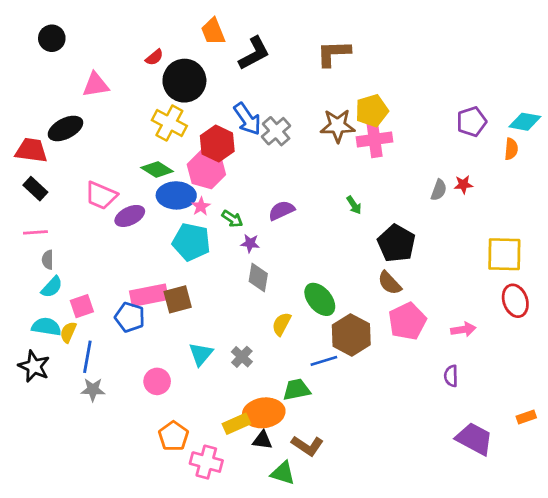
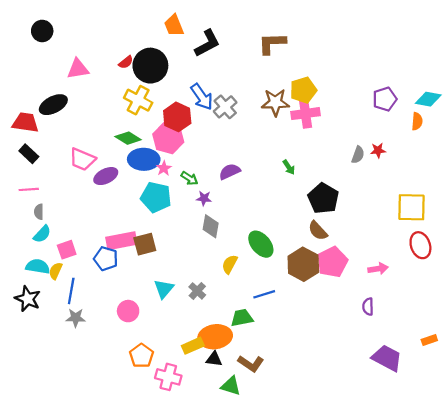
red semicircle: (154, 57) -> (126, 62), moved
brown hexagon: (351, 335) -> (303, 264), moved

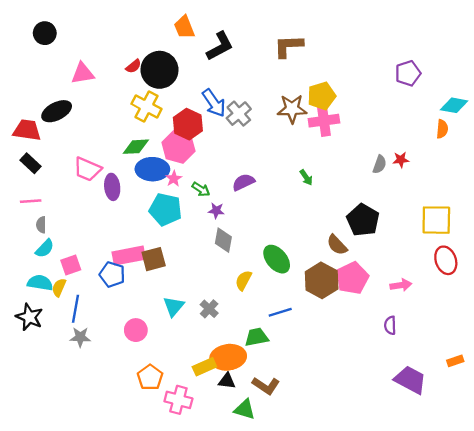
purple pentagon: (385, 99) -> (408, 73), moved
green diamond: (128, 138) -> (136, 147), turned -35
purple ellipse: (106, 176) -> (112, 187), turned -70
black pentagon: (323, 198) -> (363, 220), moved

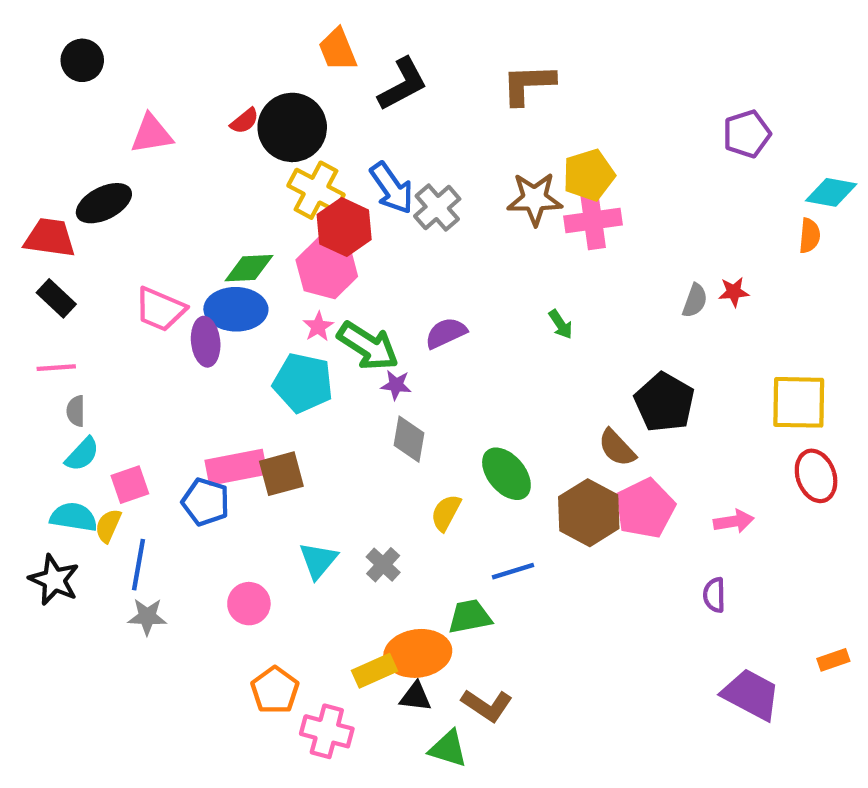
yellow cross: (146, 106) -> (316, 190), moved
blue ellipse: (152, 169) -> (236, 309), moved
green arrow: (201, 189) -> (368, 346), size x1.8

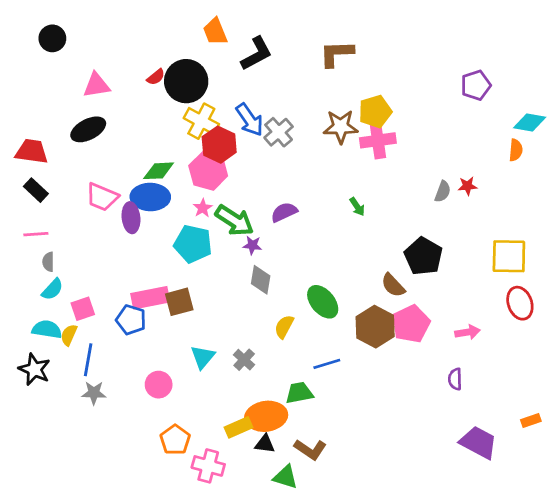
black ellipse: (104, 203) -> (88, 129), moved

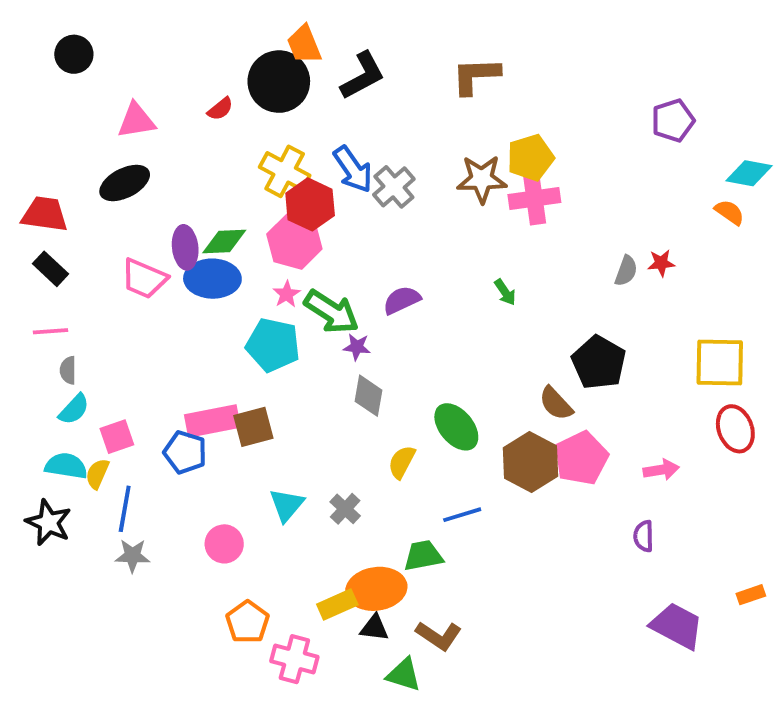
black circle: (186, 81) -> (279, 82), moved
orange semicircle: (516, 150) -> (729, 212), turned -60
purple ellipse: (131, 218) -> (185, 247), moved

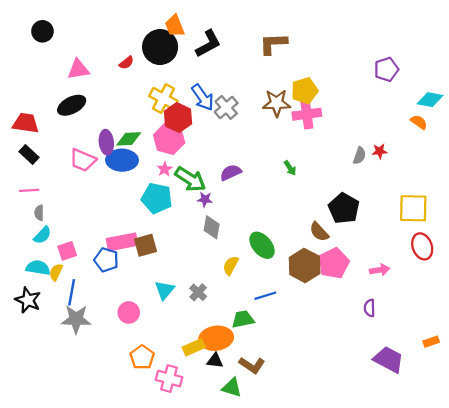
gray star: (132, 556) -> (76, 319), size x1.5

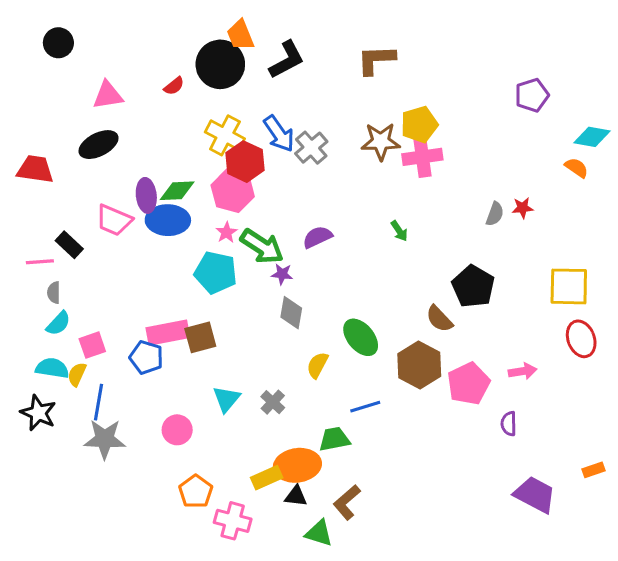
black rectangle: (29, 155) -> (69, 245), moved
pink pentagon: (334, 263) -> (469, 384), moved
brown L-shape: (252, 365) -> (347, 502), turned 105

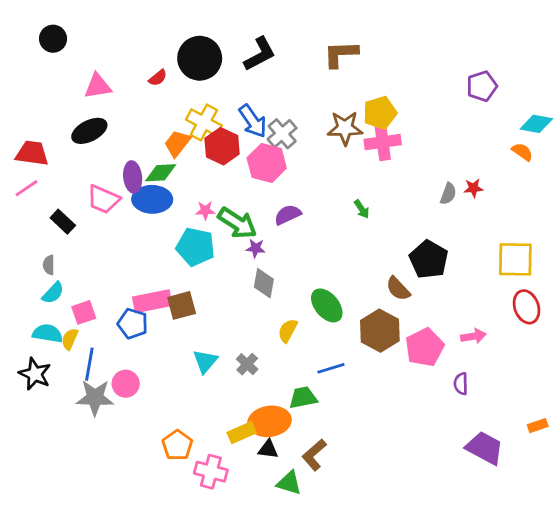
orange trapezoid: (240, 35) -> (177, 143), moved, turned 60
pink hexagon: (233, 191) -> (267, 163), moved
pink star: (226, 232) -> (205, 210), turned 30
pink line: (40, 262) -> (26, 188), moved, turned -30
pink circle: (177, 430) -> (126, 384), moved

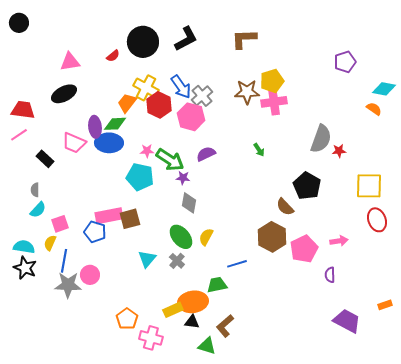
black circle: (53, 39) -> (19, 23), moved
red star: (473, 188) -> (339, 151), moved
gray semicircle: (448, 194) -> (321, 139), size x1.8
green ellipse: (327, 305) -> (181, 237), moved
cyan semicircle: (47, 333) -> (24, 247), moved

